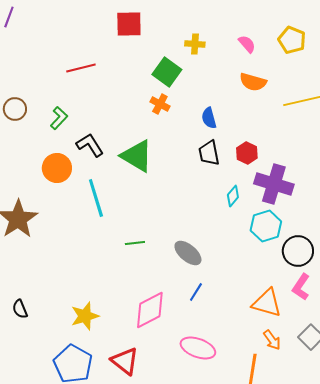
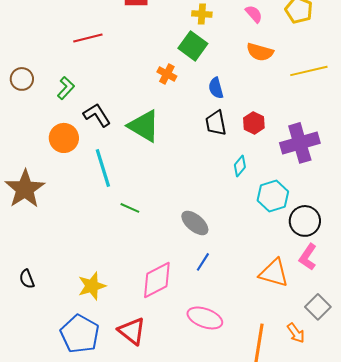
green square: (167, 72) -> (193, 46), moved
purple cross: (274, 184) -> (300, 143), moved, turned -33
green line: (135, 243) -> (130, 208), moved, turned 30
orange arrow: (272, 340) -> (296, 333), moved

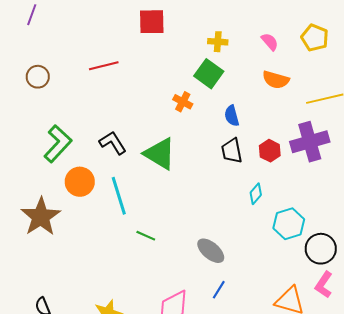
brown circle: (22, 79) -> (38, 77), moved
green L-shape: (66, 88) -> (58, 144), moved, size x1.6
orange circle: (64, 138) -> (80, 182), moved
purple cross: (300, 143) -> (310, 142), moved

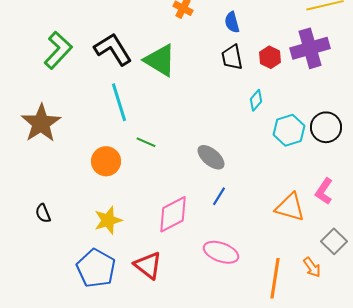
black L-shape: (113, 143) -> (113, 49), size x1.4
orange circle: (80, 182) -> (106, 161), moved
black circle: (321, 249) -> (326, 127), moved

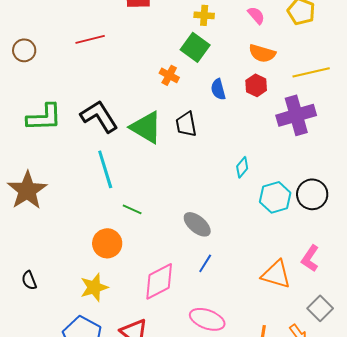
green L-shape: (58, 50) -> (44, 117), turned 45
black trapezoid: (232, 57) -> (186, 124), moved
red hexagon: (270, 57) -> (256, 85), moved
orange circle: (106, 161) -> (107, 243), moved

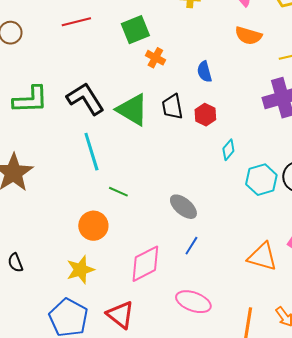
green square: (195, 47) -> (135, 30), moved, turned 32
red hexagon: (256, 85) -> (205, 115), moved

